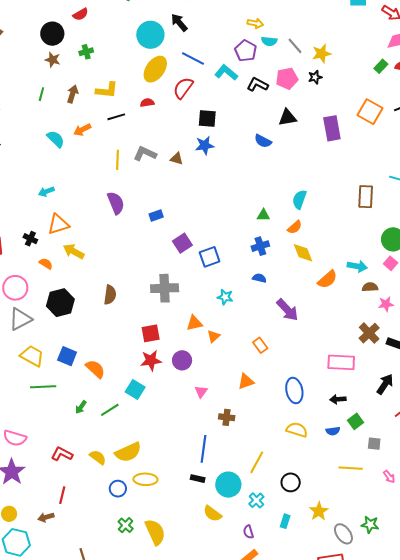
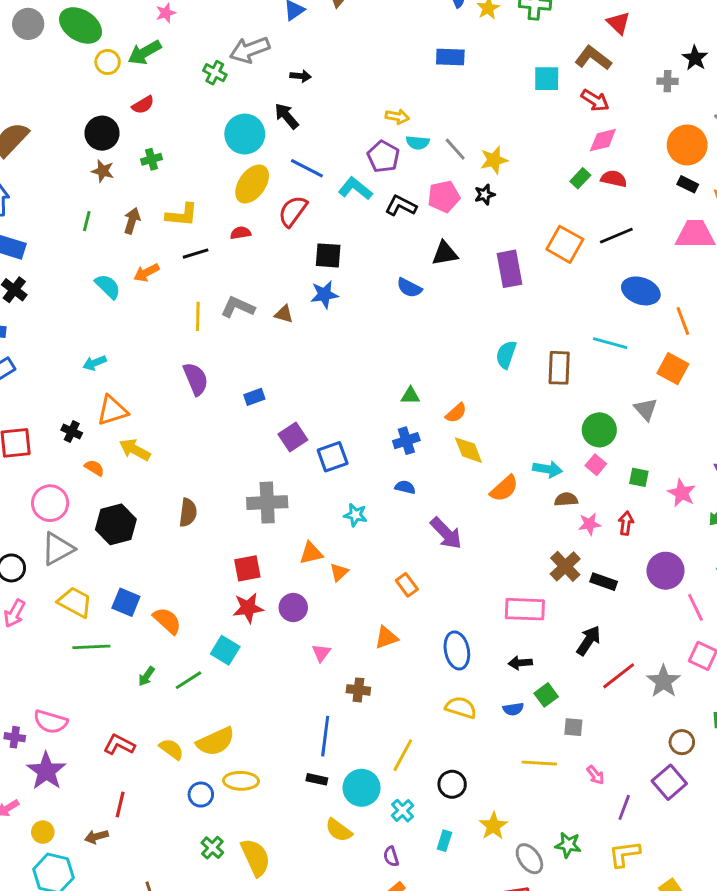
cyan semicircle: (299, 199) -> (506, 355), moved

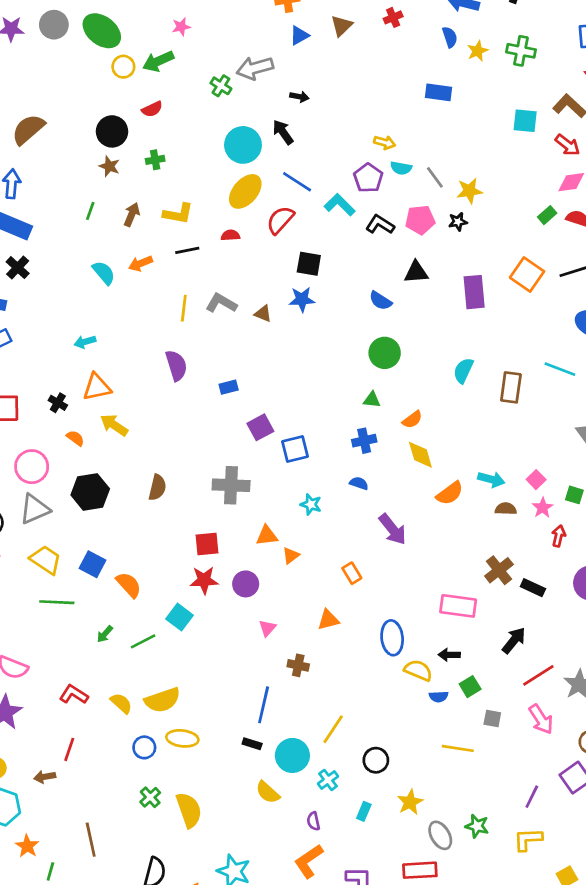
green circle: (599, 430) -> (385, 353), moved
pink star: (590, 524) -> (543, 508), moved, turned -30
yellow semicircle: (461, 708) -> (418, 670), moved
pink arrow: (595, 775) -> (541, 719), moved, size x1.6

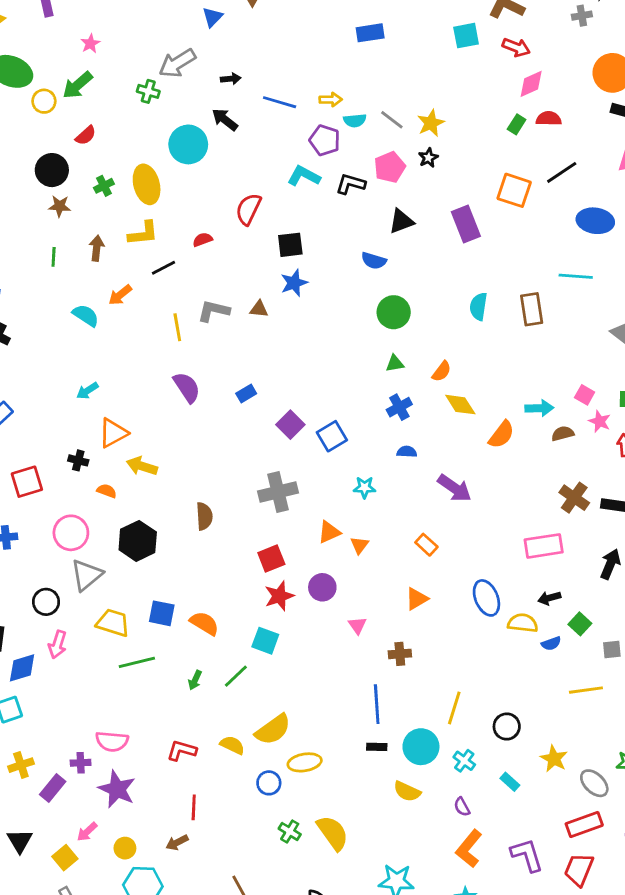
blue line: (297, 182) -> (280, 102), moved
yellow ellipse: (245, 191) -> (147, 184), moved, turned -39
cyan rectangle: (364, 811) -> (510, 782), turned -54

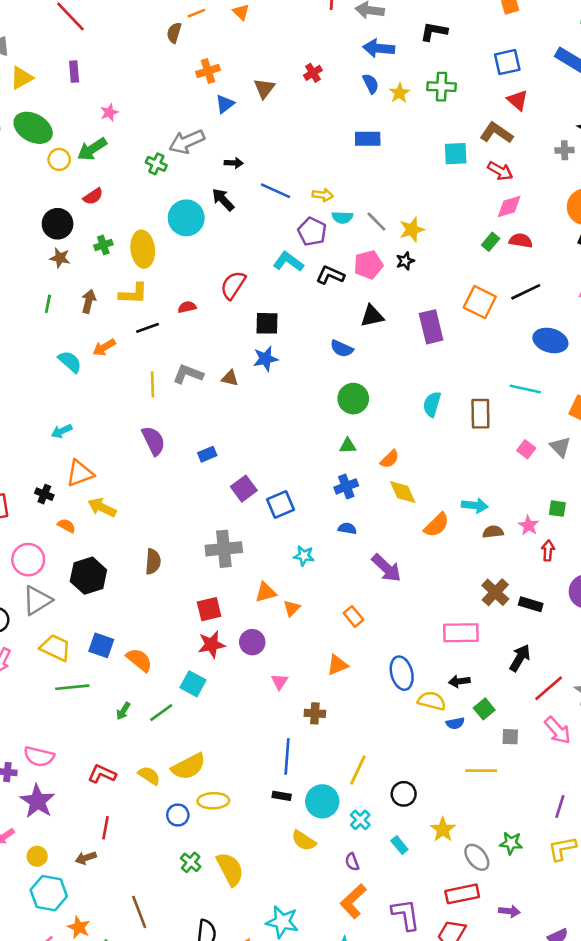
pink square: (585, 395) -> (526, 449), moved

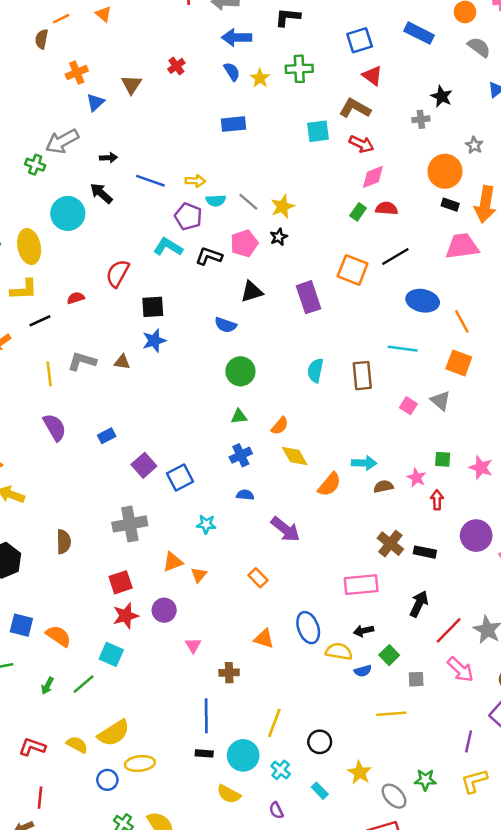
orange triangle: (337, 665) -> (264, 639), moved, turned 45

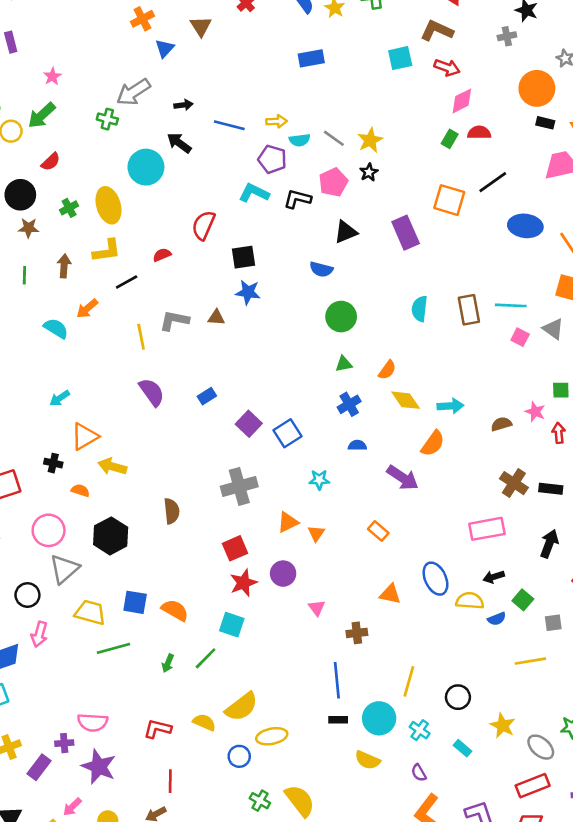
blue star: (154, 341) -> (248, 292), turned 30
cyan line: (403, 349) -> (511, 305), moved
cyan arrow: (364, 463) -> (450, 406), moved
orange semicircle: (329, 484) -> (433, 443), moved

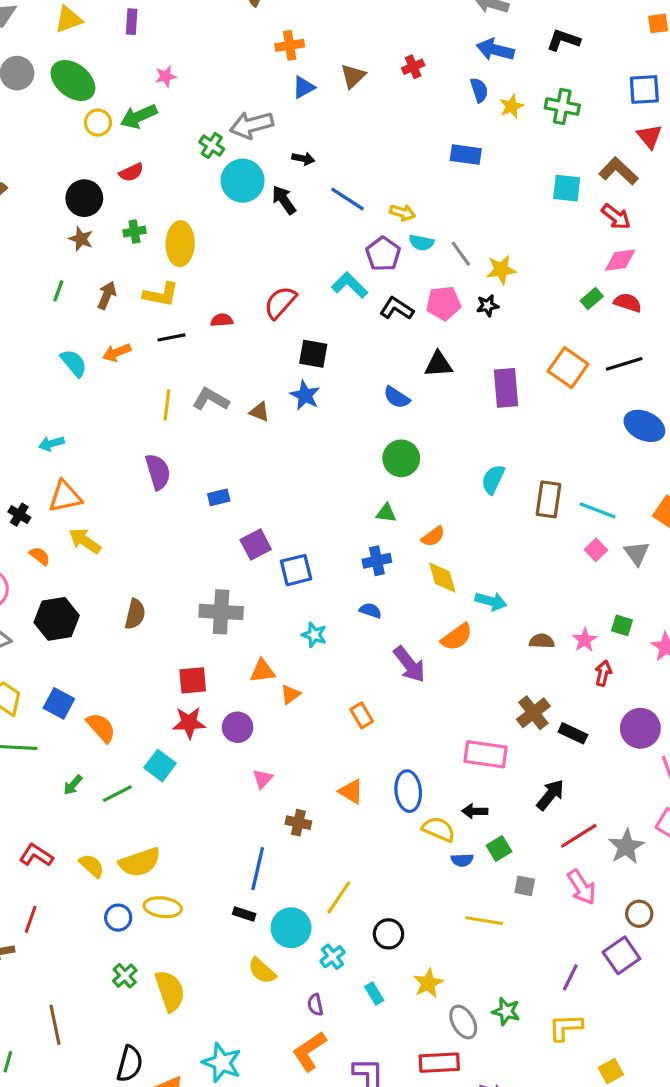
cyan circle: (146, 167) -> (243, 181), moved

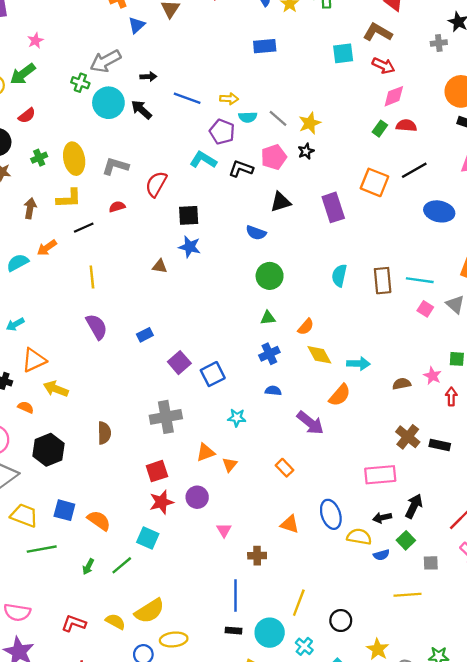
cyan semicircle: (74, 363) -> (18, 263), turned -65
gray L-shape: (211, 399) -> (115, 166), moved
black arrow: (550, 795) -> (414, 506), moved

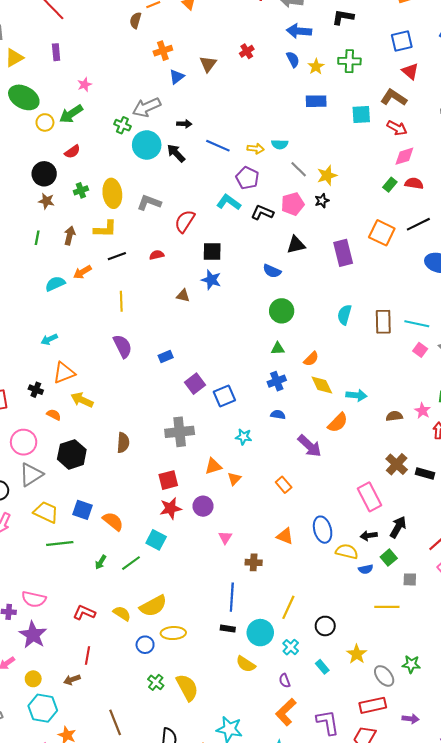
blue rectangle: (265, 46) -> (316, 101), moved
cyan semicircle: (248, 117) -> (280, 144), moved
red semicircle: (117, 207) -> (157, 255), moved
pink rectangle: (380, 475) -> (370, 497), turned 64

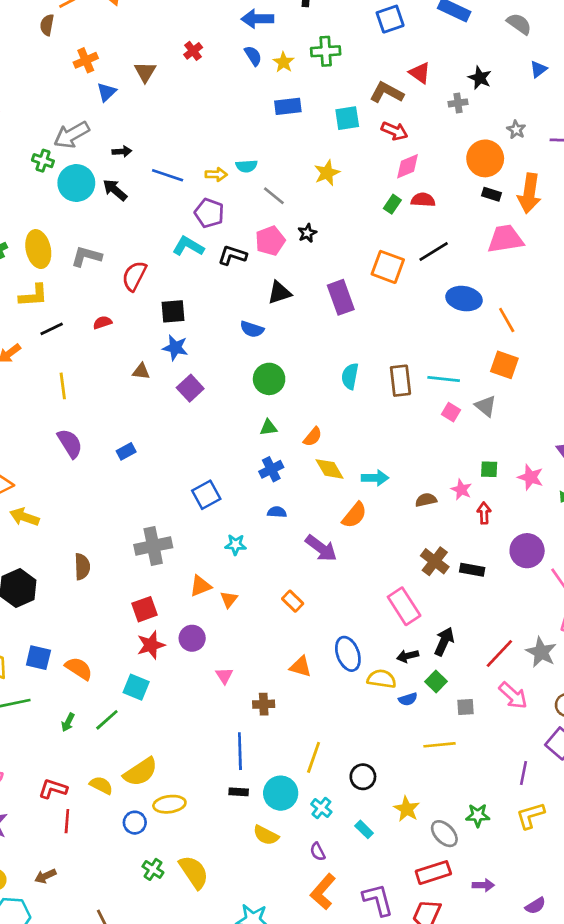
red triangle: (410, 71) -> (420, 73), moved
yellow star: (327, 175) -> (327, 173), moved
purple square: (195, 384) -> (190, 388), moved
red line: (88, 655) -> (67, 821), moved

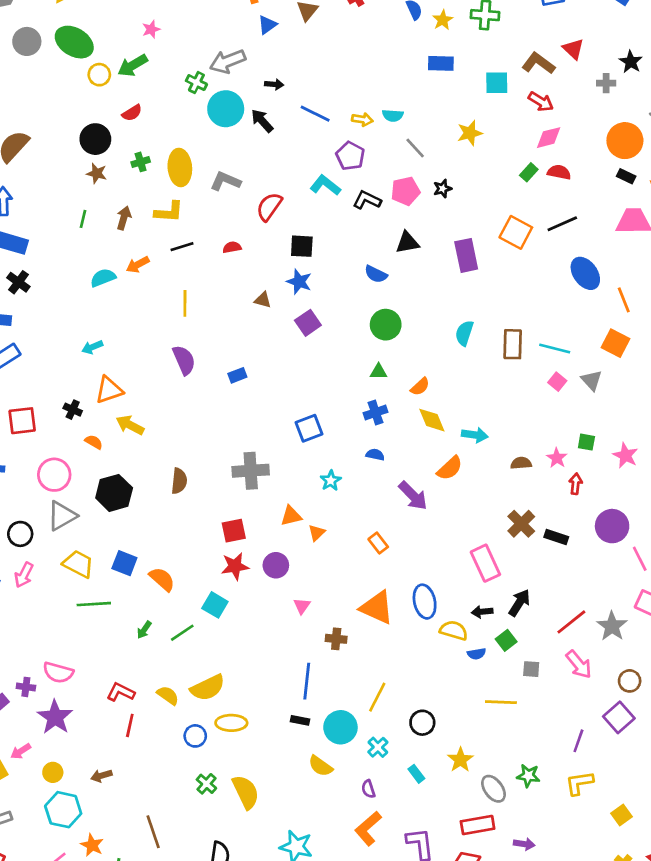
blue ellipse: (464, 299) -> (585, 273), turned 36
cyan star: (236, 545) -> (331, 481), turned 30
orange triangle: (300, 667) -> (377, 608), size x1.6

